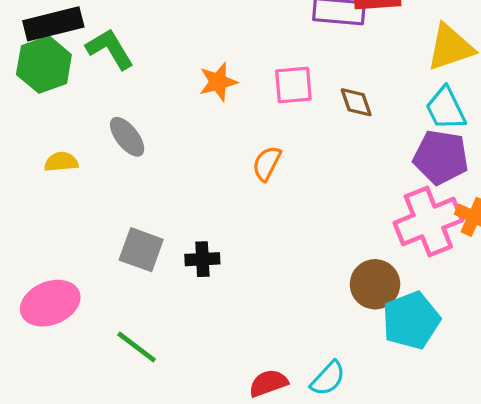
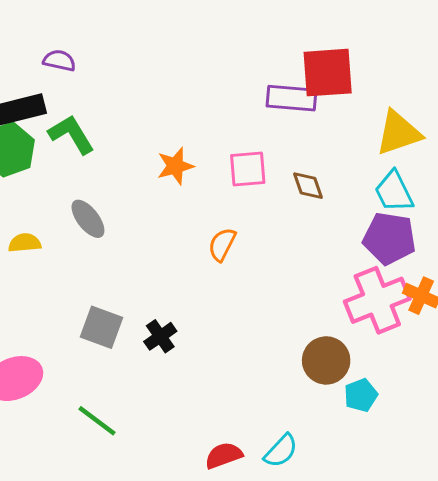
black cross: (202, 259) -> (160, 336), turned -32
cyan pentagon: (411, 320) -> (361, 395), size x0.6

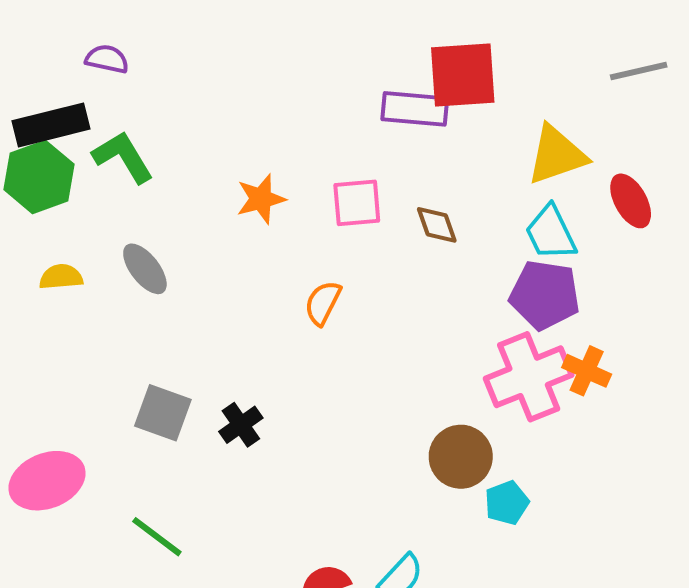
yellow semicircle: (25, 243) -> (61, 277), moved

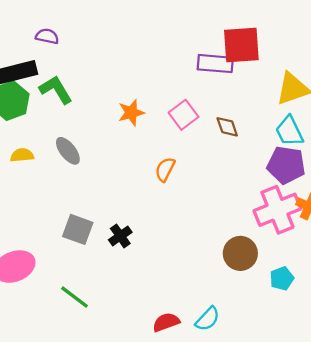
pink square: (357, 203) -> (184, 115), turned -32
cyan pentagon: (507, 503) -> (282, 279), moved

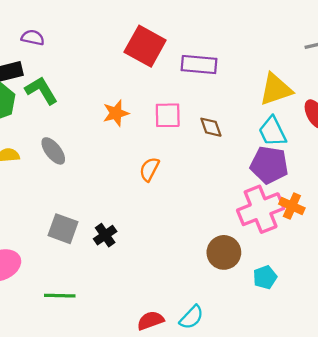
red square: (241, 45) -> (145, 46), moved, turned 33
pink square: (184, 115) -> (168, 115), turned 36
green line: (74, 297) -> (60, 296), turned -36

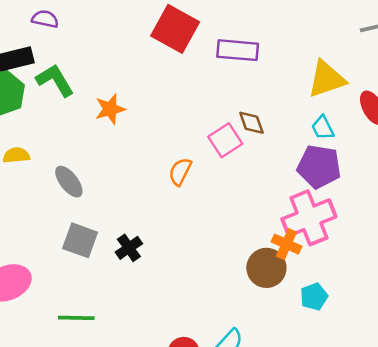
orange star: (116, 113) -> (110, 109), moved
pink square: (168, 115) -> (225, 140), moved, turned -32
cyan trapezoid: (272, 131) -> (323, 128), size x0.7
gray ellipse: (53, 151) -> (69, 182), moved
orange cross: (292, 206) -> (286, 244), moved

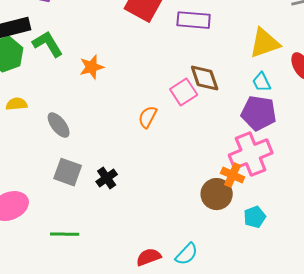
brown diamond: (251, 123) -> (205, 78), size x1.4

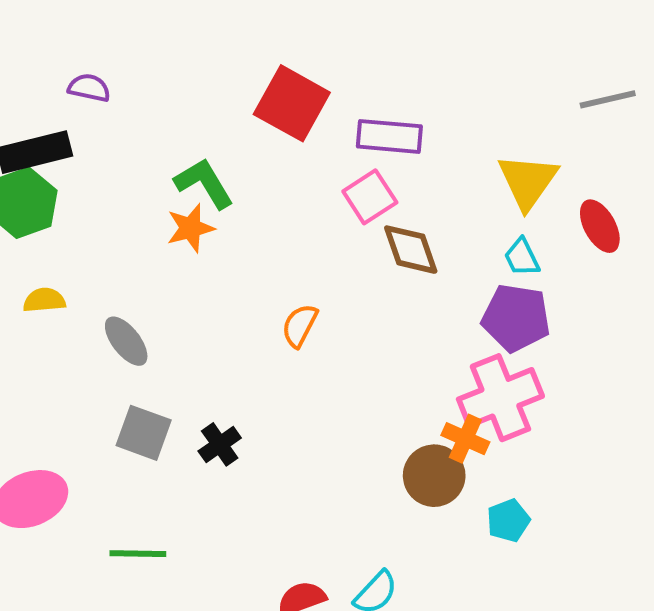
yellow triangle: (265, 43) -> (528, 181), turned -36
green L-shape: (48, 44) -> (204, 183), moved
pink square: (184, 92) -> (370, 197), moved

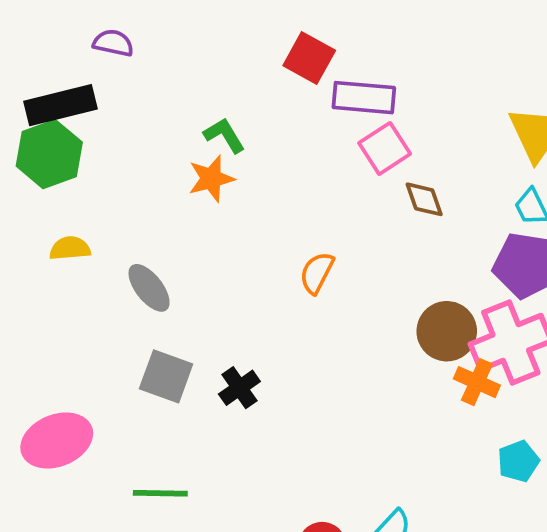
red square: (292, 103) -> (309, 58), size x0.7
purple rectangle: (389, 136) -> (364, 98), moved
green L-shape: (204, 183) -> (224, 135), size x0.7
brown diamond: (411, 250) -> (424, 199), size x0.7
brown circle: (434, 476) -> (447, 331), moved

